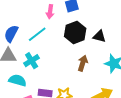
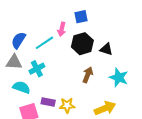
pink arrow: (50, 12) -> (62, 29), moved

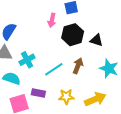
cyan line: (44, 43) -> (54, 69), moved
yellow star: (67, 105) -> (66, 97), moved

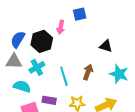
black hexagon: (73, 35) -> (42, 41), moved
cyan line: (54, 69) -> (64, 76), turned -72

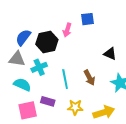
brown arrow: (88, 72) -> (89, 78), turned 126

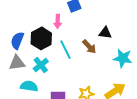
brown arrow: (89, 78) -> (89, 47), moved
cyan line: (65, 79) -> (65, 50), moved

